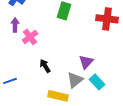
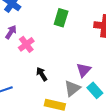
purple arrow: (15, 25) -> (11, 32), turned 32

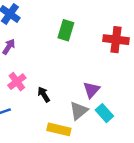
pink cross: (26, 44) -> (17, 82), moved

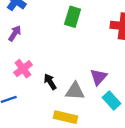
gray triangle: (79, 111) -> (75, 91), moved, turned 42

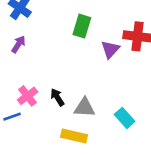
pink cross: (23, 69) -> (28, 96), moved
purple triangle: (99, 77) -> (110, 49), moved

